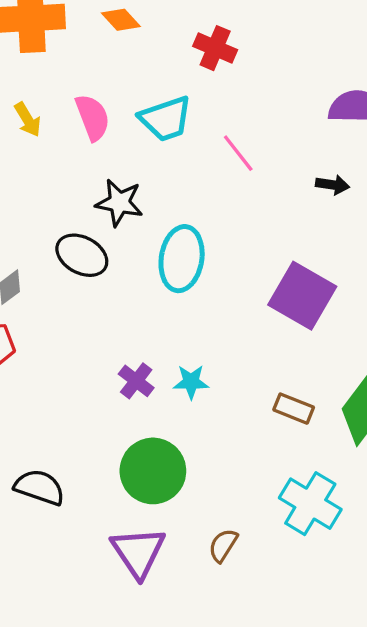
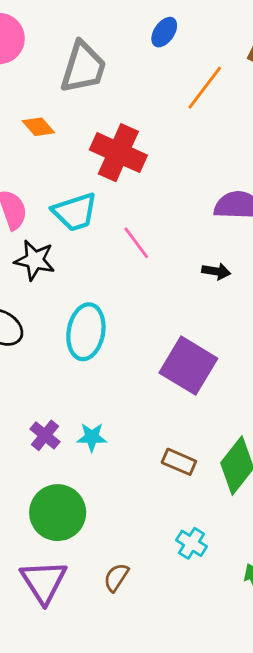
red cross: (215, 48) -> (118, 153), size x1.5
black star: (119, 203) -> (35, 260), moved
cyan cross: (310, 504) -> (191, 543), size x0.6

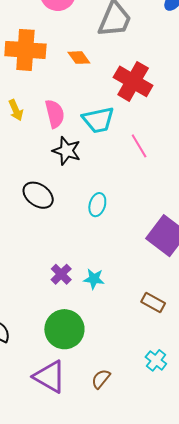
cyan ellipse: (86, 332) -> (97, 205), size x0.6
purple triangle: (44, 582) -> (50, 377), turned -33

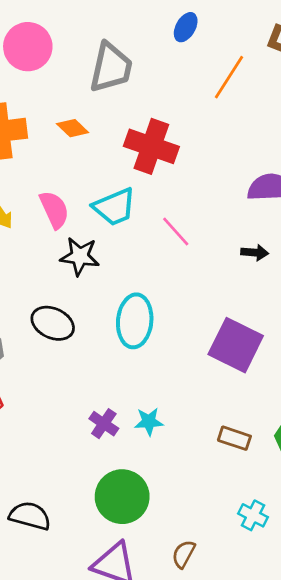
cyan ellipse: (97, 205) -> (135, 321), size x1.6

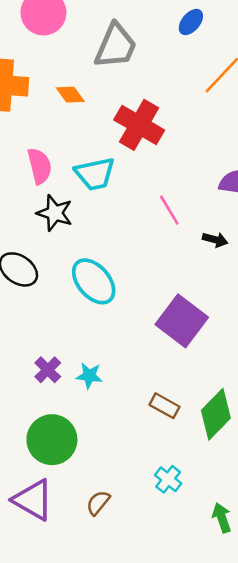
pink line: (176, 231) -> (169, 210), moved
cyan ellipse: (135, 321) -> (94, 281), turned -57

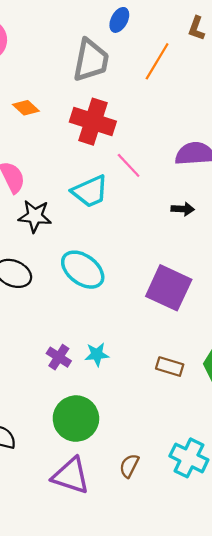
gray trapezoid: (116, 46) -> (91, 60), moved
cyan trapezoid: (95, 174) -> (90, 191), moved
pink line: (169, 210) -> (129, 165), moved
cyan cross: (168, 479) -> (189, 458), moved, size x1.5

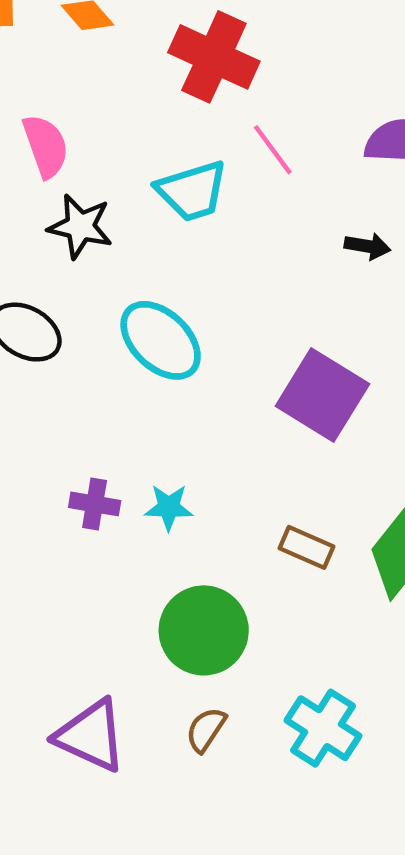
purple cross: (59, 357) -> (95, 504), turned -30
green circle: (76, 419) -> (204, 630), moved

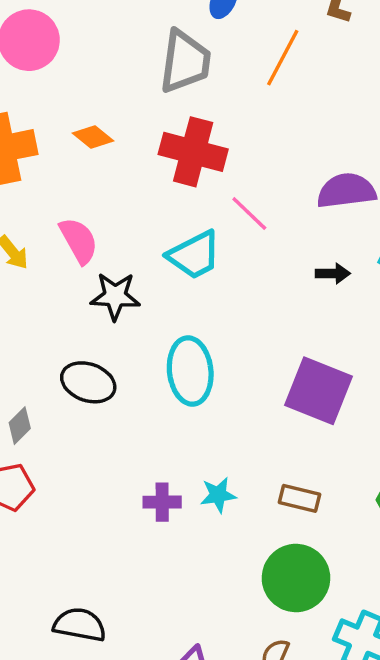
cyan ellipse: (161, 340) -> (190, 371), turned 50
brown rectangle: (306, 547) -> (300, 498), moved
green circle: (204, 630) -> (296, 578), moved

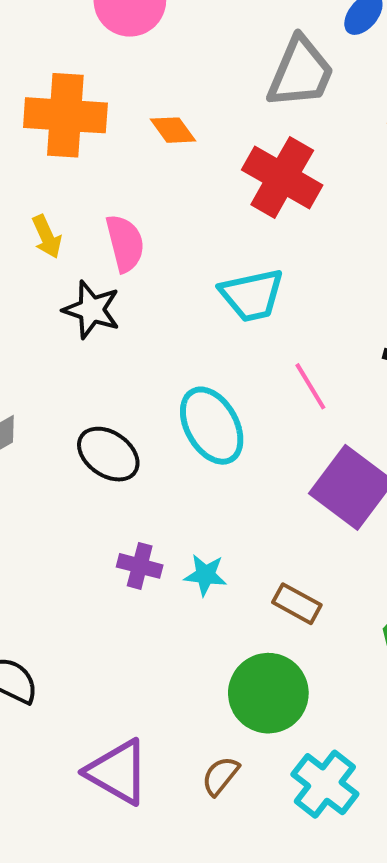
pink line: (249, 214) -> (310, 386), moved
black star: (115, 296) -> (92, 310), moved
cyan ellipse: (190, 371) -> (212, 426), turned -38
black ellipse: (88, 382) -> (108, 454), moved

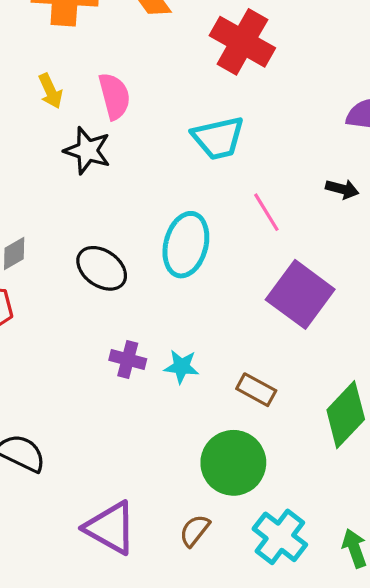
cyan ellipse: (212, 426) -> (186, 245), turned 44

